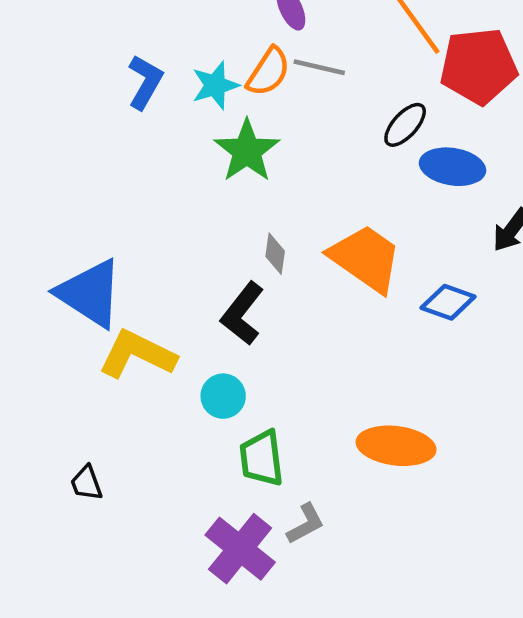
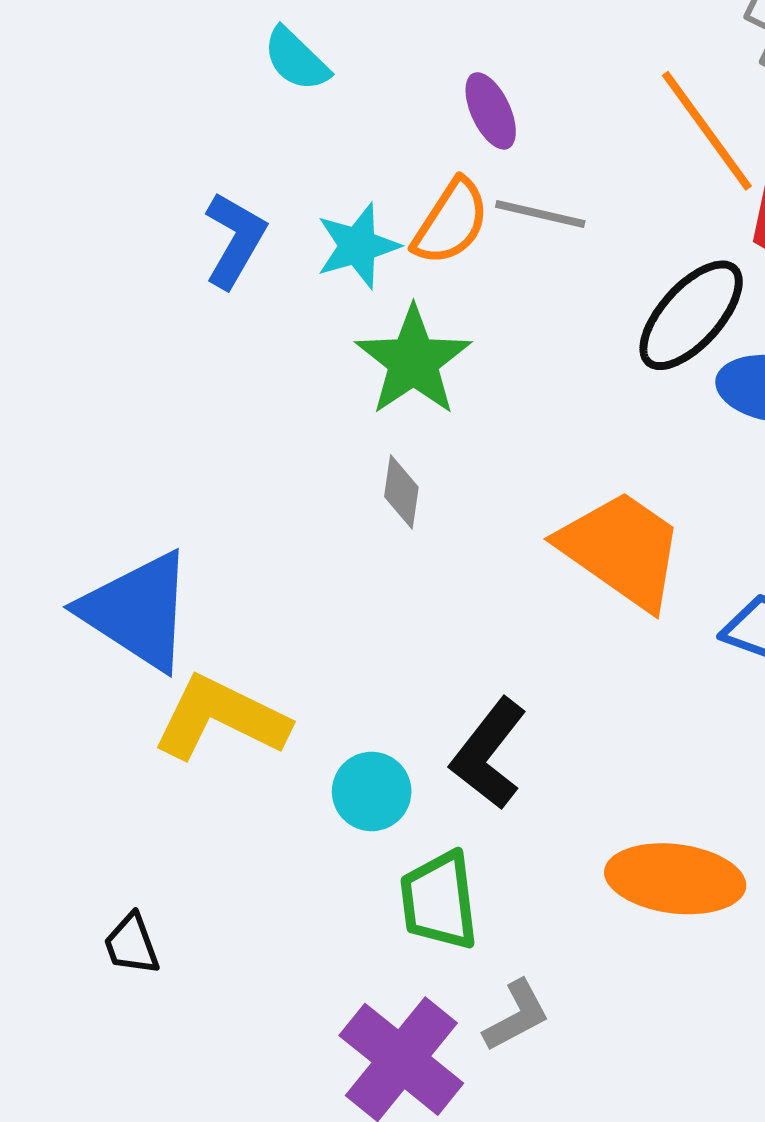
black ellipse: (405, 125) -> (691, 315), size x1.4
gray diamond: (275, 254) -> (401, 492), moved
black L-shape: (242, 314) -> (489, 754), moved

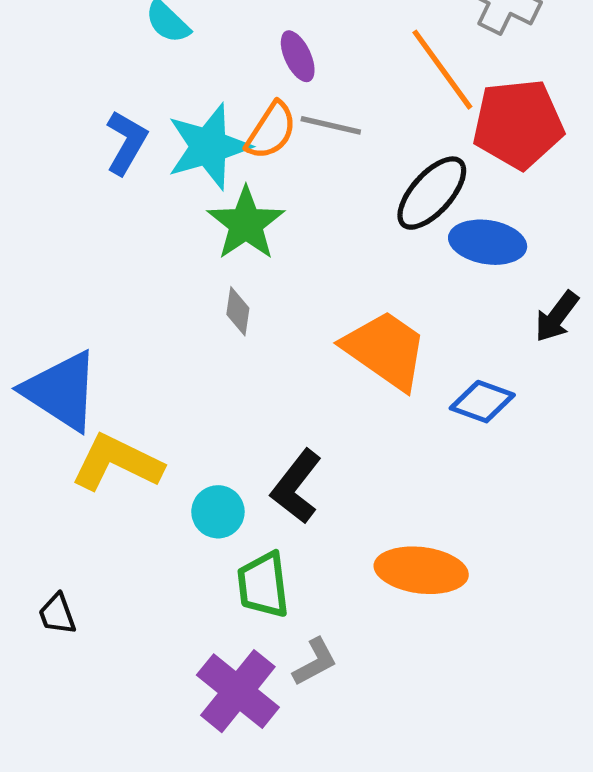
cyan star: (358, 246) -> (209, 147), size x1.5

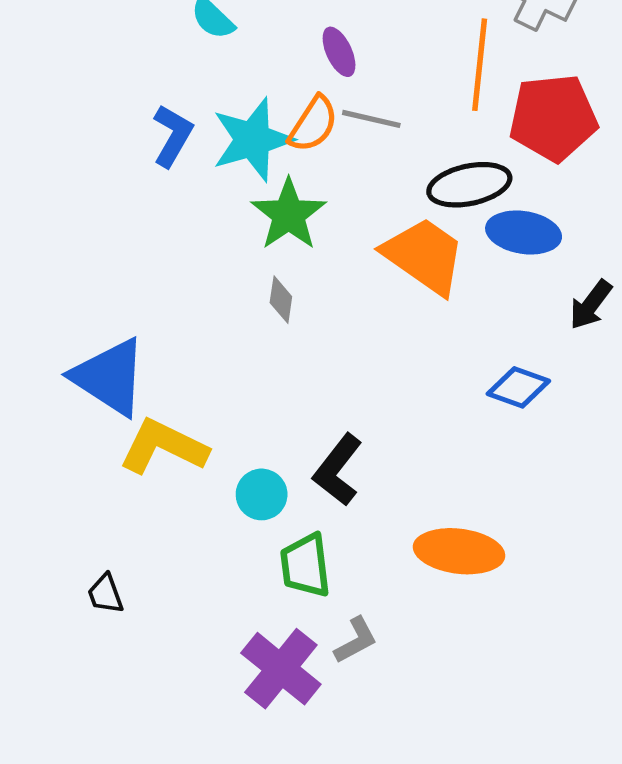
orange line: (442, 70) -> (480, 65), turned 42
black ellipse: (432, 193) -> (469, 185), turned 36
orange trapezoid: (385, 350) -> (424, 256), moved

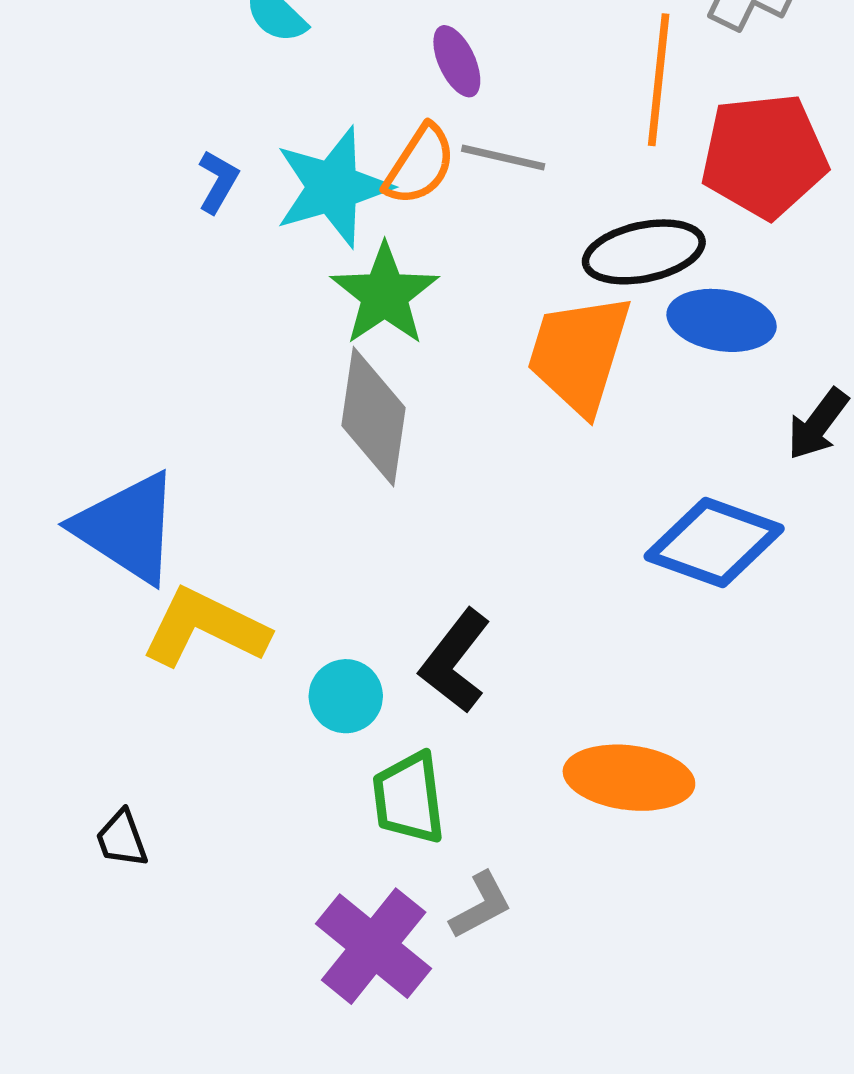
blue L-shape: (173, 136) -> (218, 182), size x0.7
orange trapezoid: (424, 256) -> (579, 354), turned -108
gray diamond: (281, 300) -> (374, 417), size x2.0
blue diamond: (518, 387) -> (714, 543), size x1.5

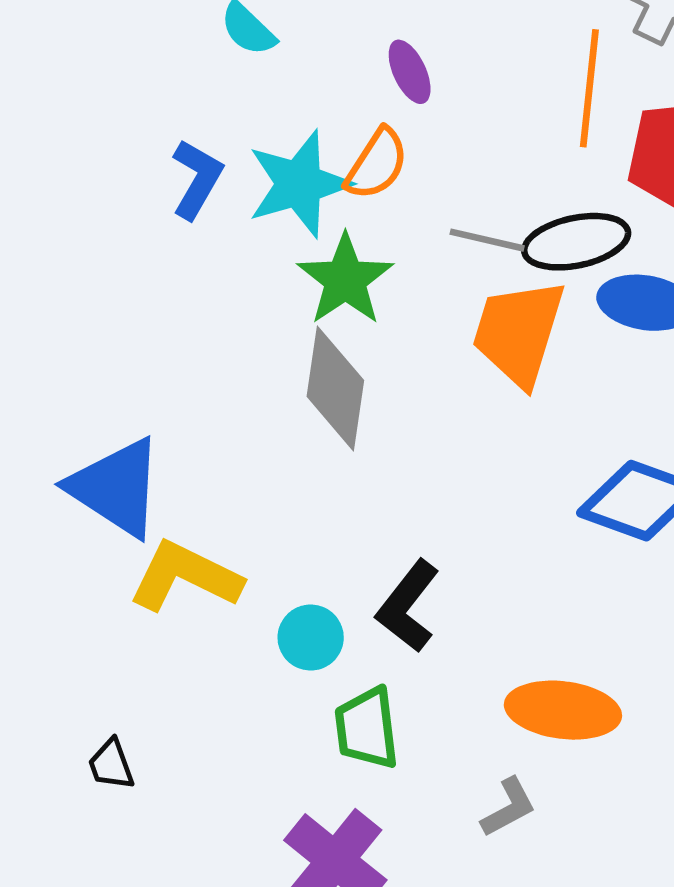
gray line: (503, 158) -> (487, 240), moved
blue L-shape: (218, 182) -> (197, 179), size x1.4
gray L-shape: (481, 905) -> (509, 807), moved

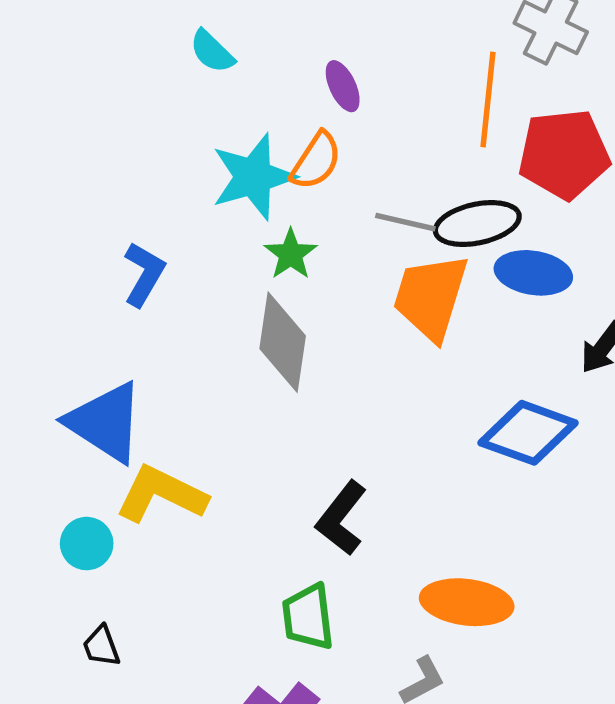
blue L-shape: (197, 179) -> (144, 274), moved
green star: (345, 280) -> (291, 254), size x0.7
cyan circle: (311, 638) -> (87, 544), moved

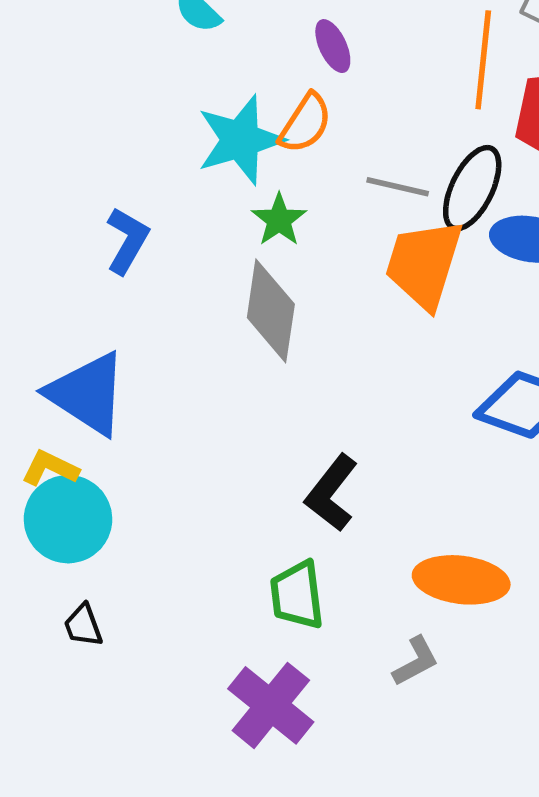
black ellipse: (477, 224) -> (472, 188), turned -52
yellow L-shape: (161, 494) -> (50, 468), moved, size x0.6
cyan circle: (87, 544) -> (68, 519), size x1.6

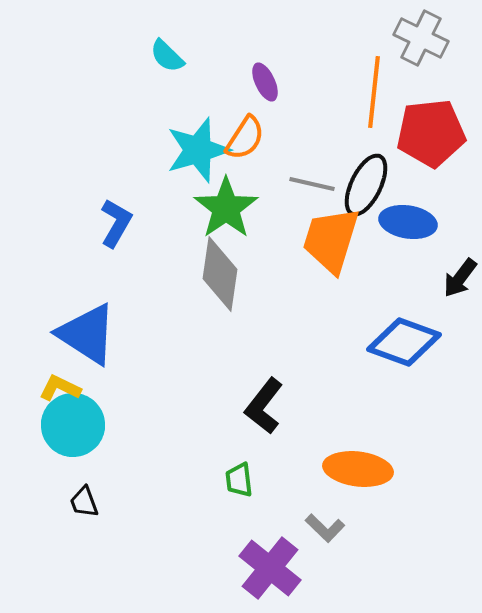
green star: (279, 220) -> (226, 208), size x1.6
green trapezoid: (297, 595) -> (239, 480), size x0.7
gray L-shape: (416, 661) -> (325, 528), turned 72
purple cross: (271, 705) -> (270, 568), moved

